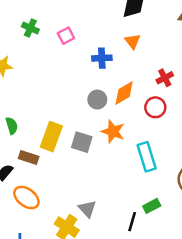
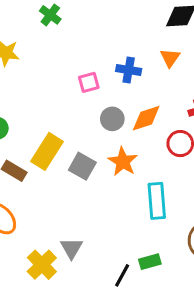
pink square: (66, 36) -> (89, 82), moved

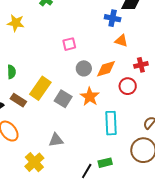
orange triangle: (170, 58) -> (121, 41), moved, turned -48
blue cross: (129, 70) -> (113, 18), moved
gray triangle: (71, 248) -> (56, 140), moved, turned 49

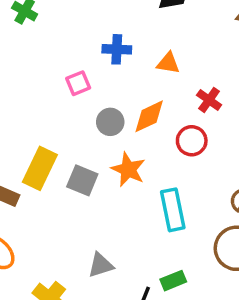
blue cross: (113, 18) -> (117, 49), moved
red cross: (141, 65) -> (209, 100), turned -32
gray triangle: (56, 140) -> (101, 265), moved

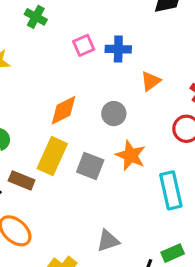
orange triangle: (168, 63) -> (151, 81), moved, turned -45
pink square: (78, 83) -> (84, 45), moved
orange diamond: (149, 116) -> (64, 110), moved

